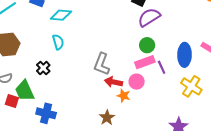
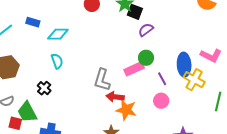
purple semicircle: (149, 17) -> (146, 30), size x0.7
pink rectangle: (145, 62) -> (134, 69), moved
pink circle: (137, 82) -> (161, 101), moved
yellow cross: (191, 86) -> (194, 80), moved
orange star: (124, 96) -> (126, 110), size x1.5

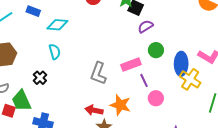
green circle: (146, 58) -> (156, 50), moved
purple line: (162, 79) -> (144, 80), moved
red arrow: (115, 97) -> (94, 110), moved

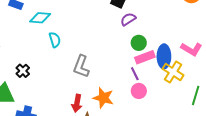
cyan semicircle: (55, 52) -> (55, 40), moved
pink rectangle: (131, 65) -> (145, 57), moved
purple line: (144, 80) -> (135, 74), moved
red arrow: (94, 110) -> (77, 103), turned -90

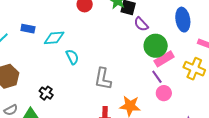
purple semicircle: (128, 19) -> (141, 24), turned -91
green circle: (139, 43) -> (156, 46), size x1.5
blue ellipse: (164, 56) -> (183, 20), moved

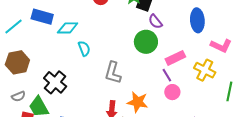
blue rectangle: (28, 29) -> (42, 17), size x1.5
green circle: (156, 46) -> (146, 42), moved
black cross: (46, 93) -> (55, 82), size x1.6

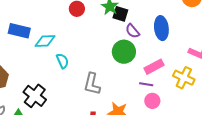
blue ellipse: (197, 20) -> (161, 28), moved
purple line: (167, 75) -> (146, 84), turned -48

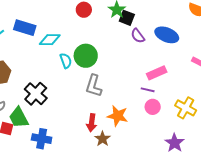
blue ellipse: (161, 28) -> (167, 35), turned -65
green circle: (124, 52) -> (86, 56), moved
yellow cross: (184, 78) -> (186, 108), moved

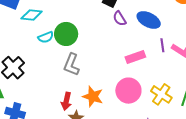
cyan semicircle: (66, 61) -> (46, 37), turned 84
purple line: (148, 90) -> (162, 45), moved, turned 64
pink circle: (153, 107) -> (128, 91), size x1.6

